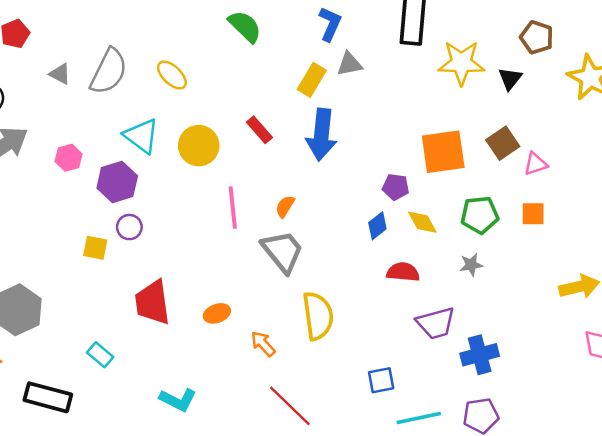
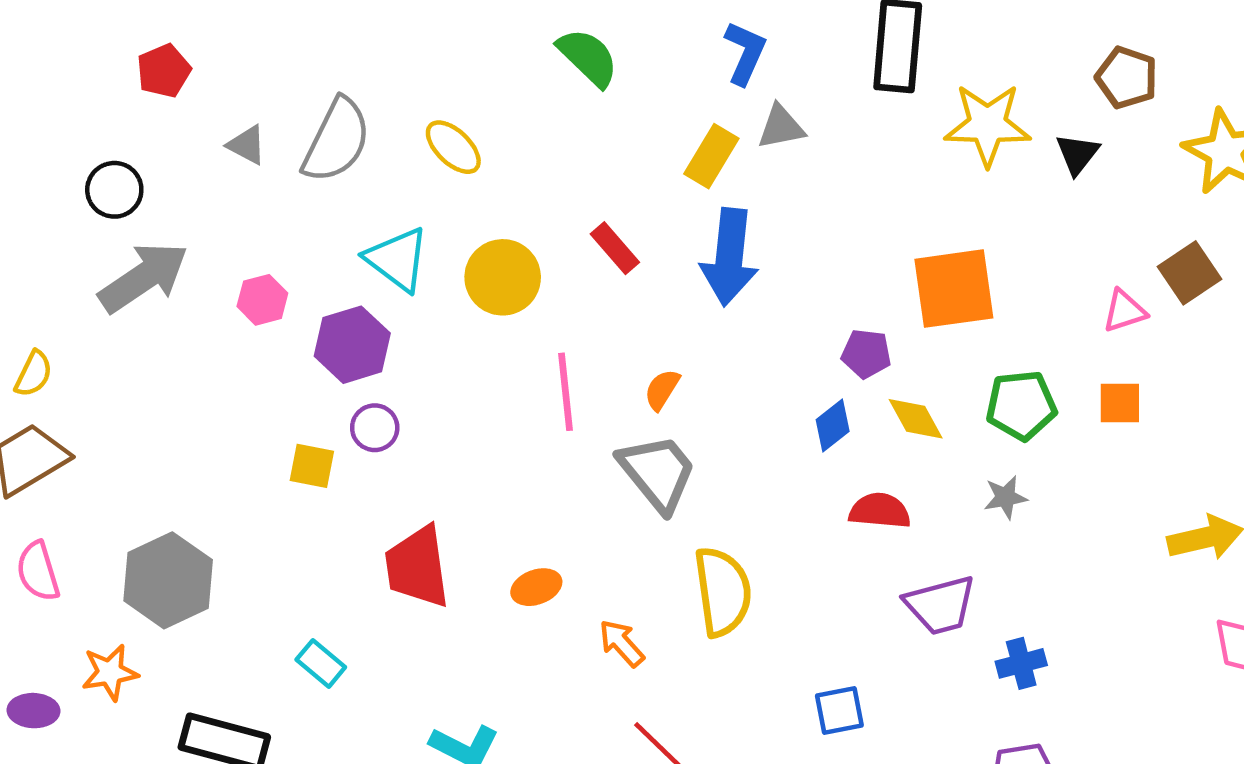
brown square: (503, 143) -> (1190, 273), moved
blue cross: (480, 355) -> (1021, 663), size x0.7

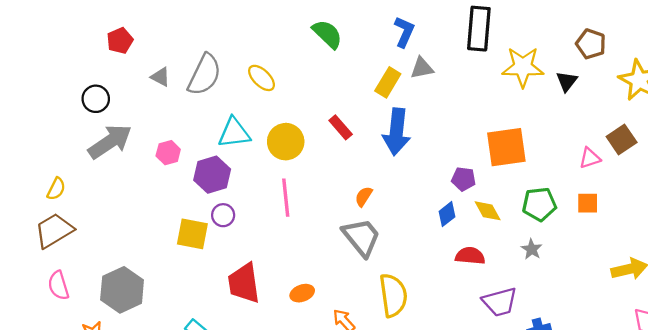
cyan triangle: (397, 259) -> (234, 133), turned -44
pink line: (566, 392) -> (286, 198), moved
yellow square: (312, 466) -> (192, 234), size x1.4
gray star: (1005, 497) -> (532, 249), turned -30

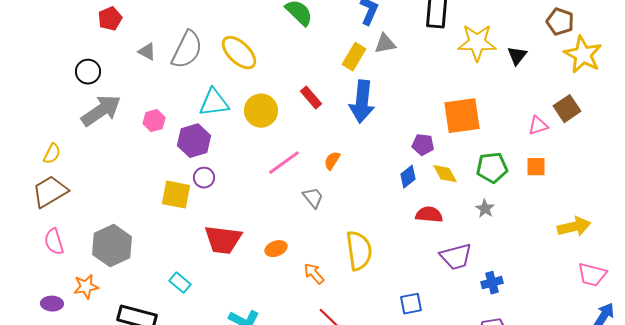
brown pentagon: (591, 44) -> (560, 22), moved
yellow ellipse: (262, 78) -> (239, 53), size x1.4
pink line: (286, 198) -> (284, 163), moved, turned 60
gray trapezoid: (361, 237) -> (313, 198), moved, size x0.6
red trapezoid: (244, 283) -> (223, 240), turned -75

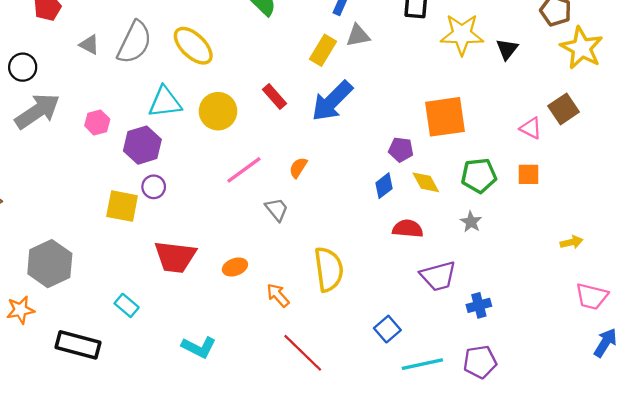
blue arrow: (362, 102) -> (332, 101), turned 39
pink triangle: (538, 126) -> (531, 128), turned 45
yellow arrow: (574, 227) -> (571, 242), size x0.6
blue square: (411, 304) -> (387, 329), turned -30

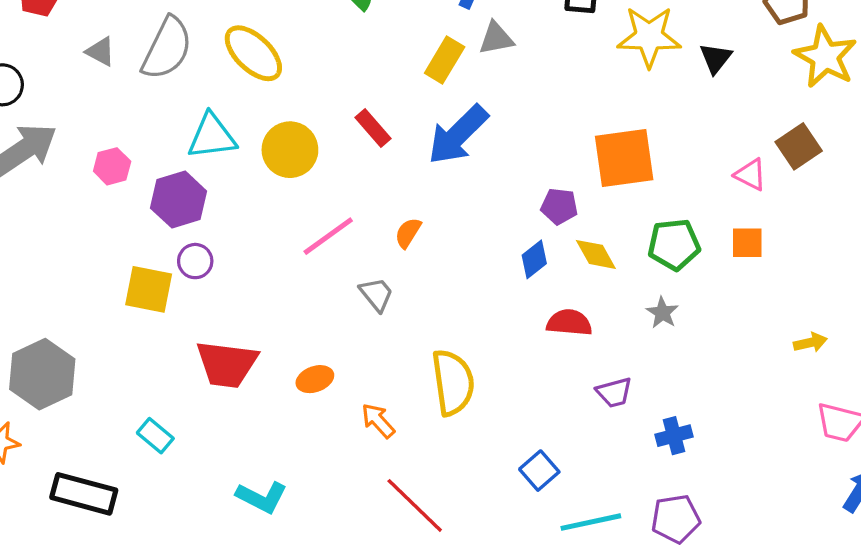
purple trapezoid: (438, 276) -> (614, 392), size x0.7

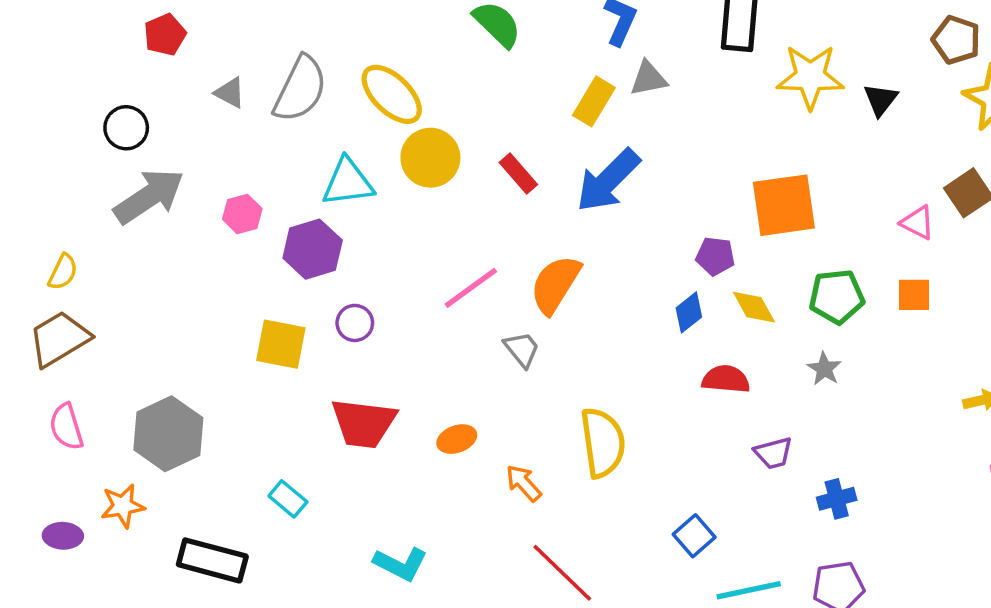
yellow circle: (290, 150) -> (430, 158), moved
orange semicircle: (408, 233) -> (555, 284), size x1.8
purple circle: (195, 261) -> (355, 323), moved

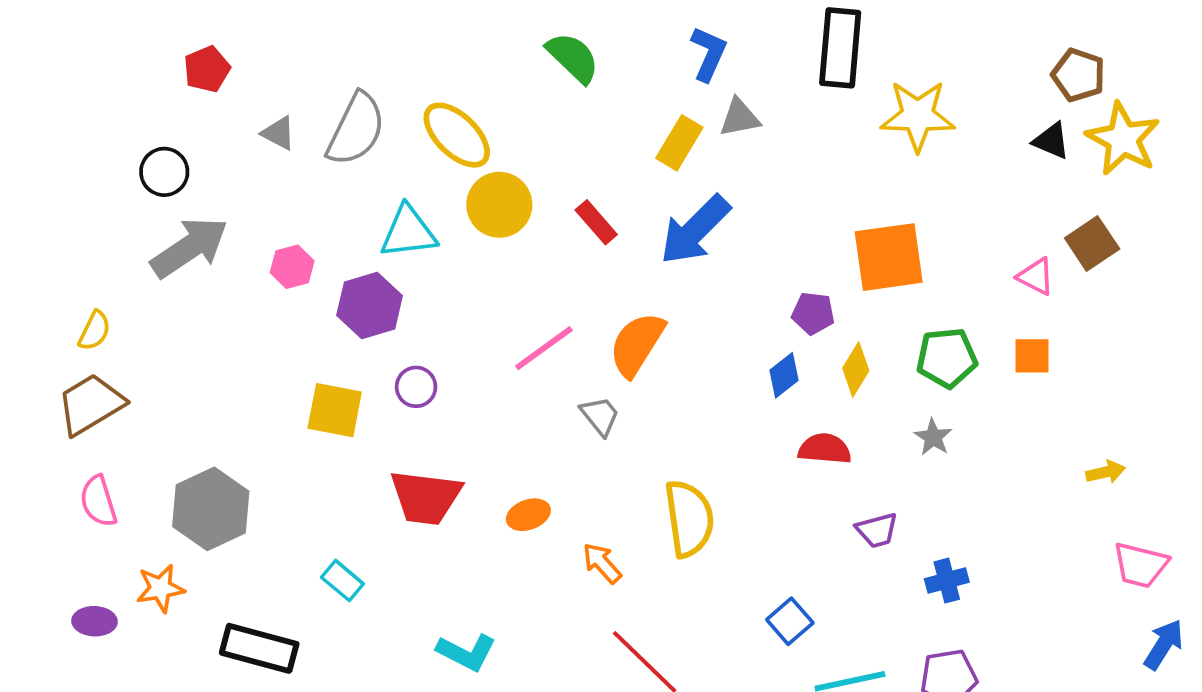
black triangle: (881, 100) -> (1051, 141), moved, turned -45
yellow diamond: (754, 307) -> (856, 369), turned 60

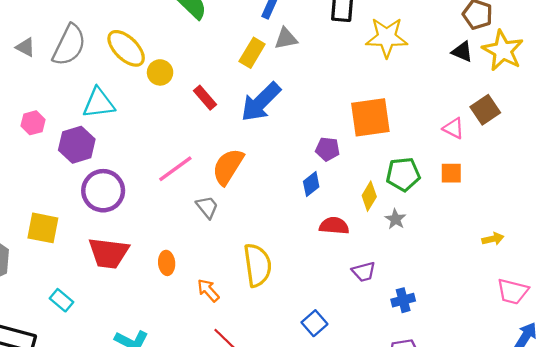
yellow circle: (499, 205) -> (160, 72), moved, size x0.7
yellow diamond: (856, 369) -> (369, 196), moved
purple circle: (416, 387) -> (103, 191), size x1.8
yellow square: (335, 410) -> (43, 228), moved
orange ellipse: (528, 515) -> (167, 263), turned -75

